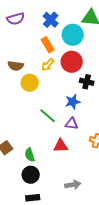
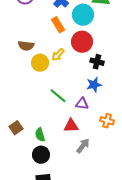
yellow arrow: (48, 65) -> (58, 55), moved
blue star: (73, 102) -> (94, 85), moved
gray arrow: (73, 185) -> (83, 146), moved, turned -42

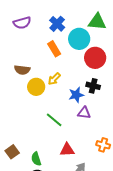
red circle: (82, 42) -> (95, 58), moved
blue star: (94, 85) -> (76, 95), moved
purple triangle: (82, 104) -> (84, 113), moved

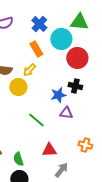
yellow arrow: (54, 79) -> (29, 70), moved

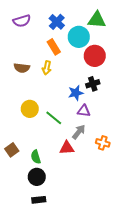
yellow arrow: (29, 70) -> (47, 68), turned -32
black cross: (75, 86) -> (93, 84), turned -32
yellow circle: (18, 87) -> (30, 109), moved
gray arrow: (61, 170) -> (79, 132), moved

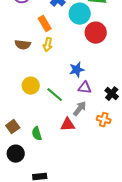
orange rectangle: (54, 47) -> (45, 24), moved
black cross: (93, 84) -> (112, 94), moved, turned -32
black circle: (37, 177) -> (16, 154), moved

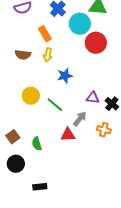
blue star: (77, 70) -> (65, 76), moved
purple triangle: (85, 88) -> (93, 98), moved

